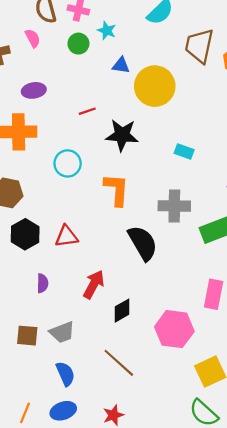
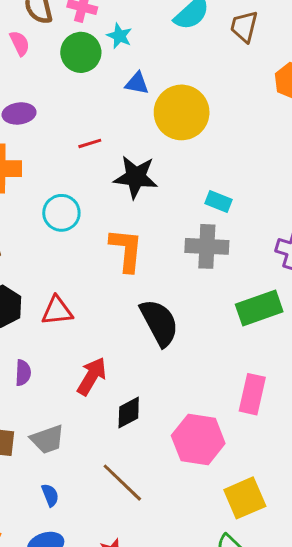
green circle: (78, 44) -> (81, 52), size x1.4
brown trapezoid: (199, 46) -> (244, 26), moved, size x0.7
gray cross: (174, 206) -> (207, 246), moved
blue semicircle: (65, 374) -> (50, 495), size x0.7

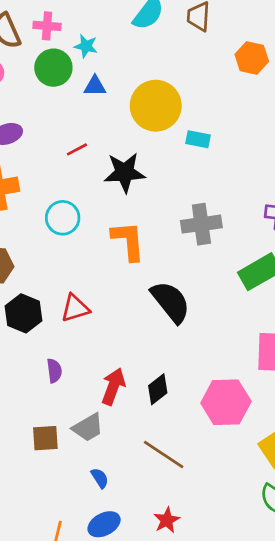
blue triangle: (137, 83) -> (95, 86), moved
cyan rectangle: (218, 201) -> (198, 139), moved
red arrow: (92, 376) -> (113, 386), moved

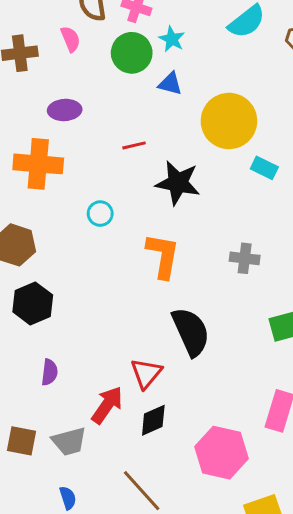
cyan circle: (63, 218) -> (100, 214), size x0.7
gray cross: (201, 224) -> (245, 258), size x0.7
red triangle: (75, 308) -> (146, 373), moved, turned -48

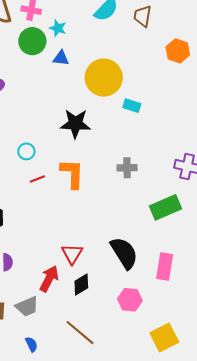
red line: (134, 145) -> (37, 179), moved
black semicircle: (191, 332) -> (124, 253), moved
pink hexagon: (222, 453) -> (130, 300), size x0.7

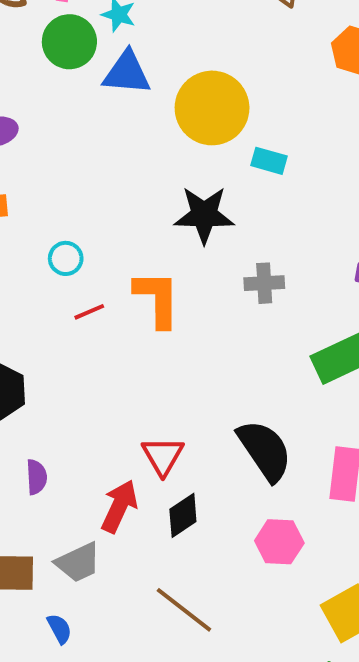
blue triangle: (61, 58) -> (127, 73), size x1.5
black star: (75, 124) -> (204, 215), moved
blue semicircle: (31, 344) -> (59, 629), moved

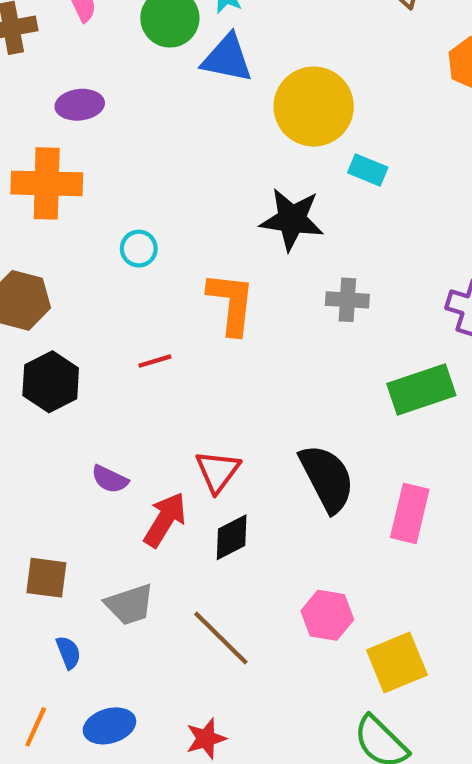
red line: (89, 312) -> (155, 361), moved
purple semicircle: (36, 477) -> (110, 479), moved, turned 112
pink hexagon: (279, 542) -> (327, 615), moved
gray trapezoid: (78, 562) -> (130, 604), moved
blue semicircle: (59, 629) -> (68, 652), moved

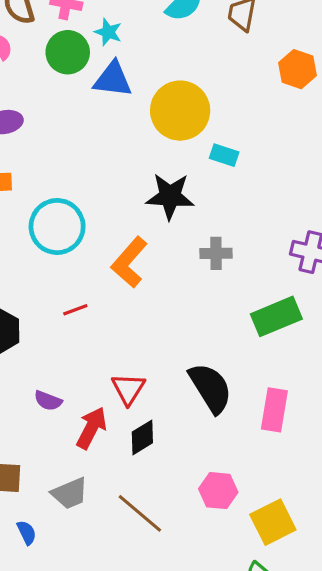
cyan circle: (139, 249) -> (57, 226), size x2.0
orange L-shape: (231, 303) -> (129, 262), turned -141

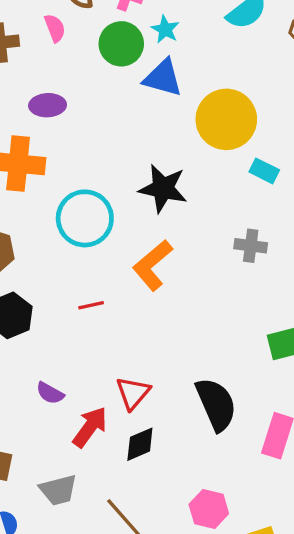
black star: (170, 196) -> (163, 188), moved
gray cross: (216, 253) -> (251, 246), moved

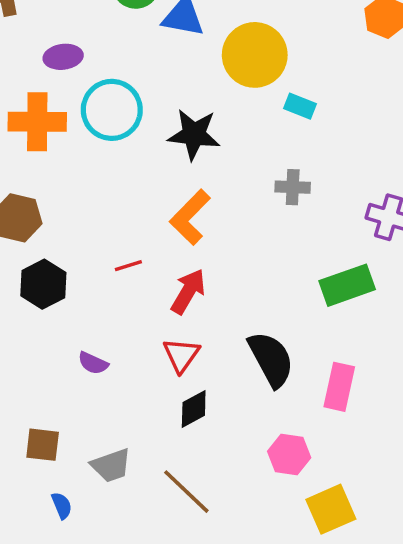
cyan circle: (85, 218) -> (112, 110), moved
red arrow: (90, 427) -> (188, 291), moved
pink hexagon: (209, 509) -> (289, 455), moved

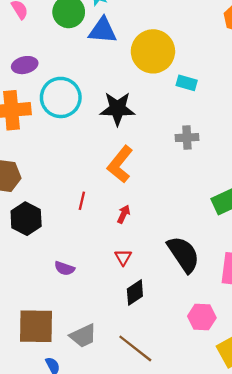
red line: (128, 266) -> (82, 201), turned -54
red arrow: (188, 291) -> (124, 214), size x0.6
red triangle: (181, 355) -> (123, 257), size x0.7
brown square: (43, 445) -> (36, 326), size x1.6

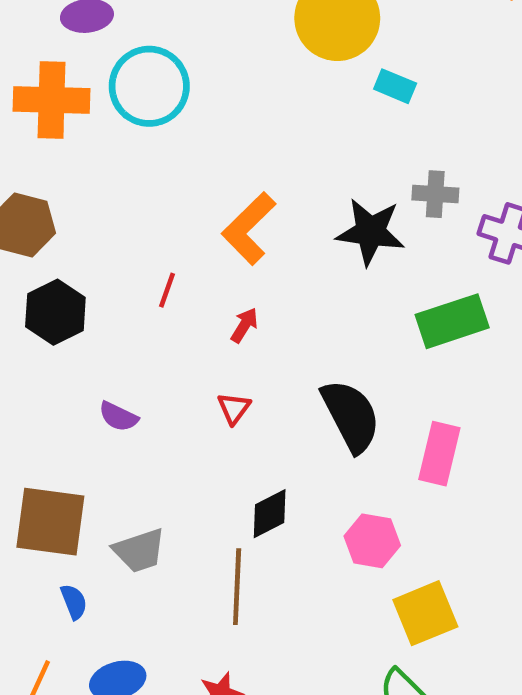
black star: (117, 109) -> (370, 232), moved
gray cross: (187, 138) -> (435, 194), moved
black diamond: (135, 293) -> (270, 514), moved
brown line: (135, 348) -> (237, 587), turned 48

